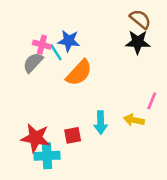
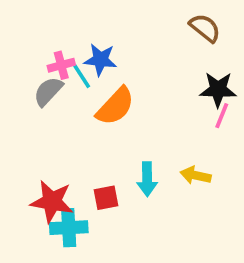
black star: (138, 42) -> (218, 89), moved
pink cross: (42, 45) -> (61, 65), turned -30
pink line: (152, 101) -> (222, 116), moved

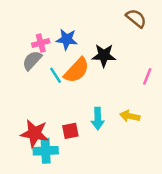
cyan line: (82, 76) -> (56, 75), moved
black star: (218, 89) -> (104, 55), moved

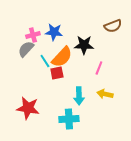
brown semicircle: (136, 18) -> (113, 26), moved, turned 120
pink line: (147, 76) -> (99, 68), moved
red square: (70, 131) -> (57, 73), moved
cyan cross: (46, 151) -> (69, 119), moved

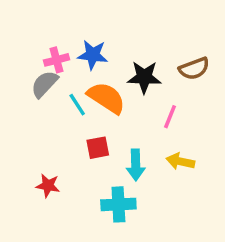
brown semicircle: (113, 26) -> (194, 69), moved
orange semicircle: (62, 57) -> (106, 98), turned -100
red square: (57, 73) -> (98, 148), moved
red star: (28, 108) -> (48, 186), size x0.6

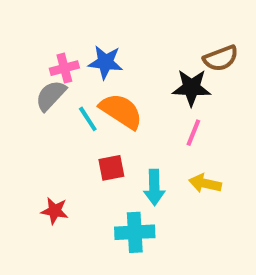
brown semicircle: (194, 69) -> (221, 58), moved
black star: (144, 77) -> (191, 88), moved

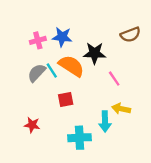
black star: (191, 88) -> (95, 53), moved
gray semicircle: (51, 95) -> (37, 73), moved
pink line: (193, 133) -> (114, 79), turned -56
cyan arrow: (154, 187) -> (105, 121), moved

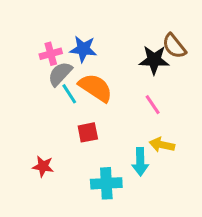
brown semicircle: (130, 35) -> (174, 46), turned 72
black star: (95, 53) -> (154, 60), moved
gray semicircle: (37, 73) -> (60, 74), moved

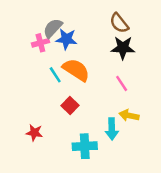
brown semicircle: (174, 46) -> (119, 23), moved
gray semicircle: (60, 74) -> (53, 28), moved
red square: (88, 132) -> (70, 106), turned -35

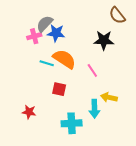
brown semicircle: (119, 23) -> (117, 15), moved
cyan line: (55, 75) -> (47, 63), turned -40
pink line: (122, 83) -> (92, 70), moved
red square: (70, 106) -> (59, 89), turned -32

